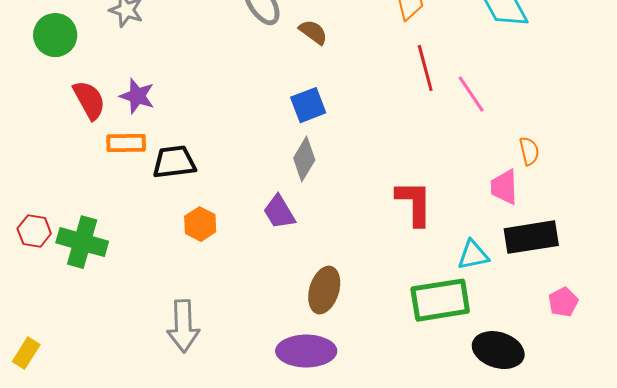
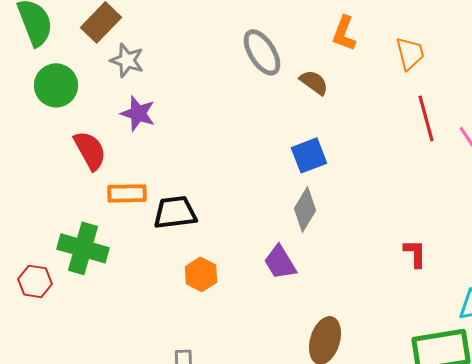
purple star: (137, 96) -> (138, 113), moved
red L-shape: (414, 203) -> (415, 253), size x0.6
green cross: (82, 242) -> (83, 248), moved

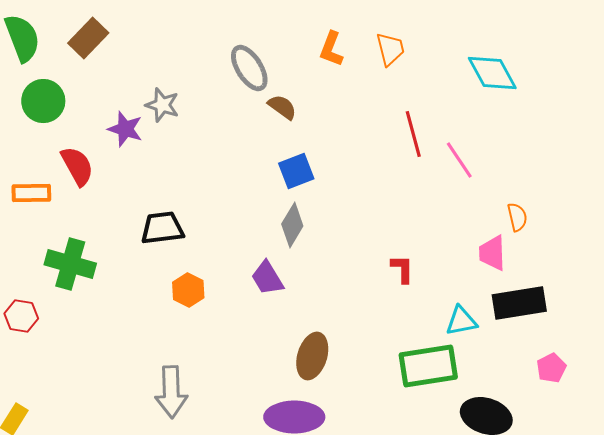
orange trapezoid: (410, 53) -> (390, 49), moved
gray star: (127, 60) -> (162, 105), moved
brown semicircle: (314, 82) -> (282, 107), moved
orange rectangle: (127, 193) -> (31, 193), moved
red hexagon: (35, 281) -> (21, 316), moved

